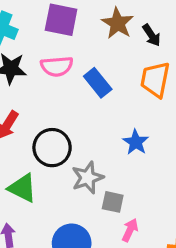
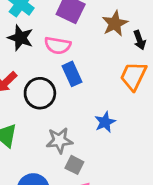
blue rectangle: (98, 83) -> (72, 74), moved
black circle: (52, 148) -> (40, 93), moved

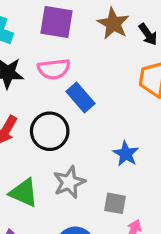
blue star: (105, 122) -> (126, 154), moved
gray star: (59, 140) -> (69, 182), moved

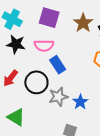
gray star: (69, 182) -> (58, 97), moved

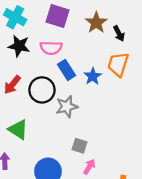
blue star: (80, 102) -> (93, 76), moved

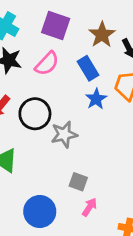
pink semicircle: (51, 48) -> (47, 64), turned -50
blue rectangle: (66, 70) -> (88, 68), moved

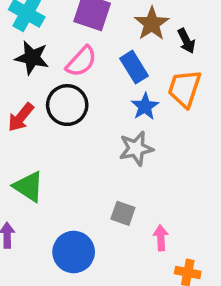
black circle: (35, 114) -> (67, 105), moved
gray star: (64, 134) -> (136, 148), moved
pink arrow: (89, 207) -> (161, 238), moved, turned -36

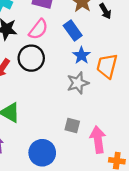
orange trapezoid: (184, 89) -> (107, 66), moved
pink arrow: (161, 238) -> (98, 140), size x1.6

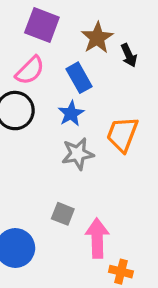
blue star: (81, 55) -> (71, 113), moved

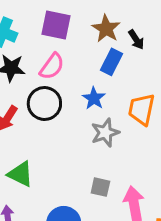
blue rectangle: (79, 78) -> (112, 62), moved, turned 65

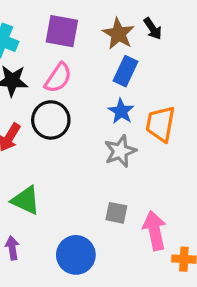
black arrow: (136, 40) -> (153, 29), moved
blue star: (94, 98) -> (121, 111), moved

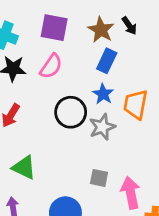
black circle: (51, 120) -> (71, 112), moved

